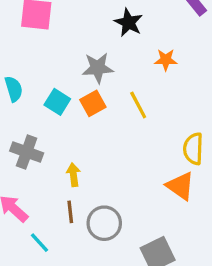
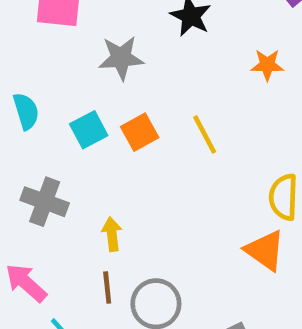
orange star: (166, 60) -> (267, 65), moved
gray star: (98, 68) -> (121, 58), moved
cyan square: (57, 102) -> (89, 130), turned 30

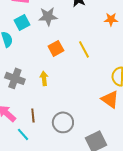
cyan square: (89, 130) -> (22, 22), moved
yellow arrow: (112, 234) -> (44, 78), moved
brown line: (107, 288) -> (33, 115), moved

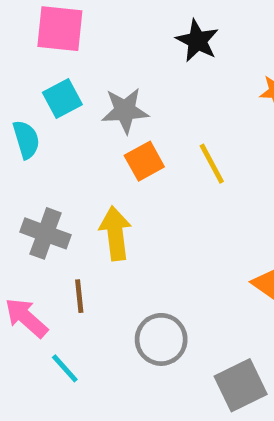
gray star: (48, 16) -> (125, 111), moved
yellow arrow: (44, 78) -> (115, 233), size x1.5
brown line: (33, 115) -> (79, 296), moved

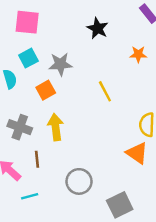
orange square: (144, 161) -> (46, 90), moved
cyan line: (65, 368) -> (30, 196), turned -63

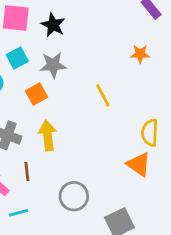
black star: (98, 28) -> (53, 25), moved

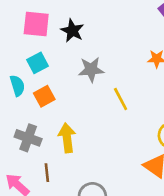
gray star: (53, 65) -> (91, 70), moved
orange square: (37, 94) -> (44, 96), moved

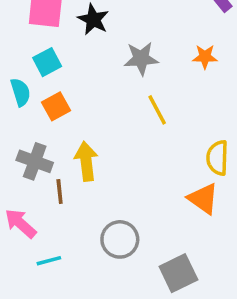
gray star: (91, 70) -> (141, 58), moved
brown line: (47, 173) -> (60, 192), moved

